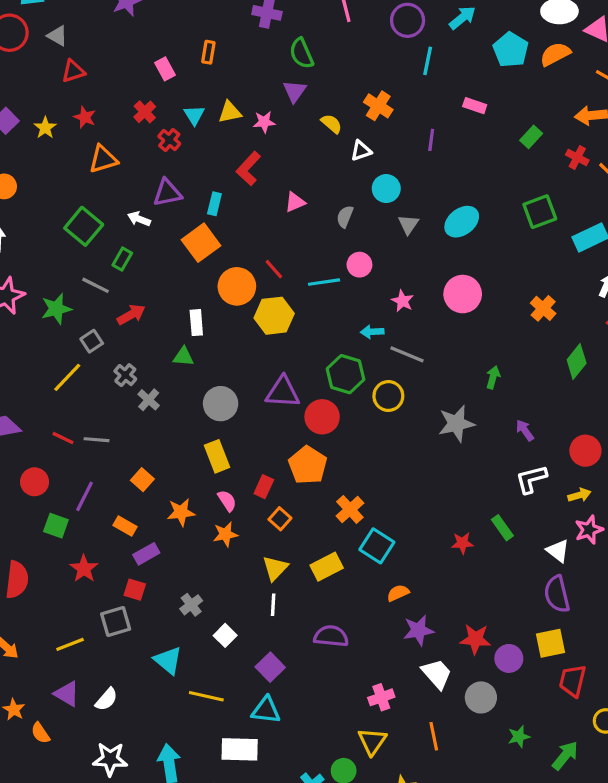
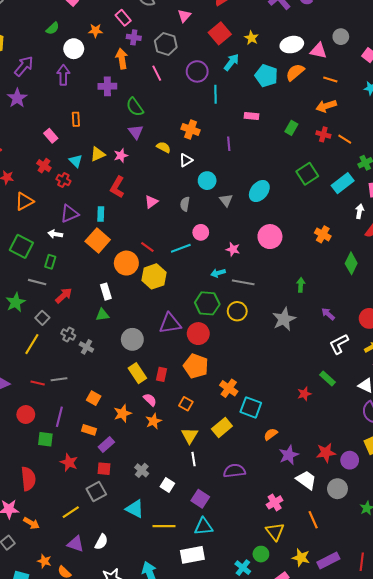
red rectangle: (264, 487) -> (161, 374), moved

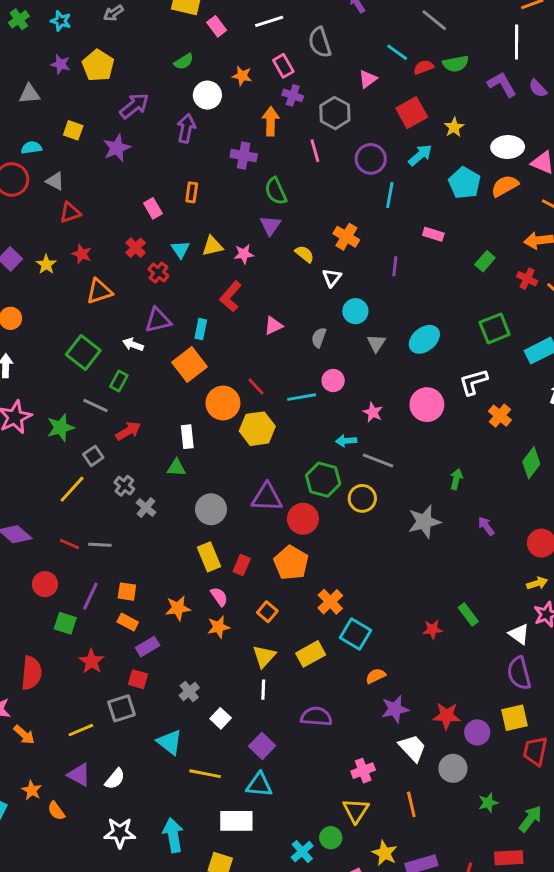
white triangle: (186, 160) -> (332, 278), turned -32
white L-shape: (339, 344) -> (473, 382), moved
orange square: (94, 398) -> (127, 592), moved, turned -32

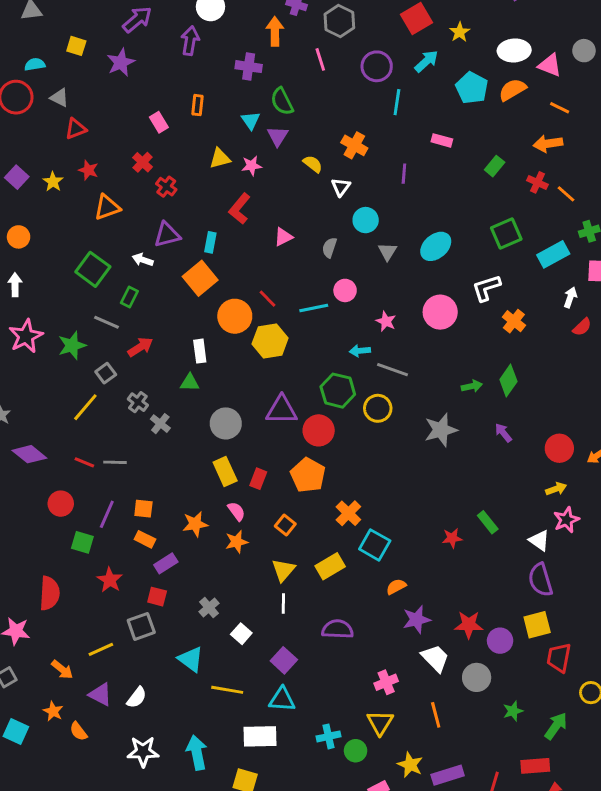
cyan triangle: (180, 249) -> (251, 120), moved
green diamond: (531, 463) -> (508, 381), moved
green arrow: (456, 479) -> (472, 386), turned 66
orange arrow: (24, 735) -> (62, 670), moved
cyan cross: (302, 852) -> (328, 736), moved, turned 30

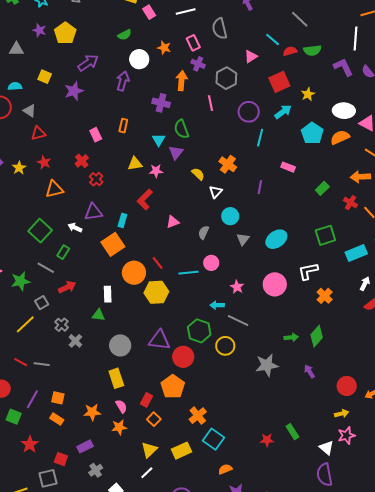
red rectangle: (258, 479) -> (147, 400), moved
purple rectangle: (166, 563) -> (85, 446), moved
white line: (283, 604) -> (147, 473), turned 40

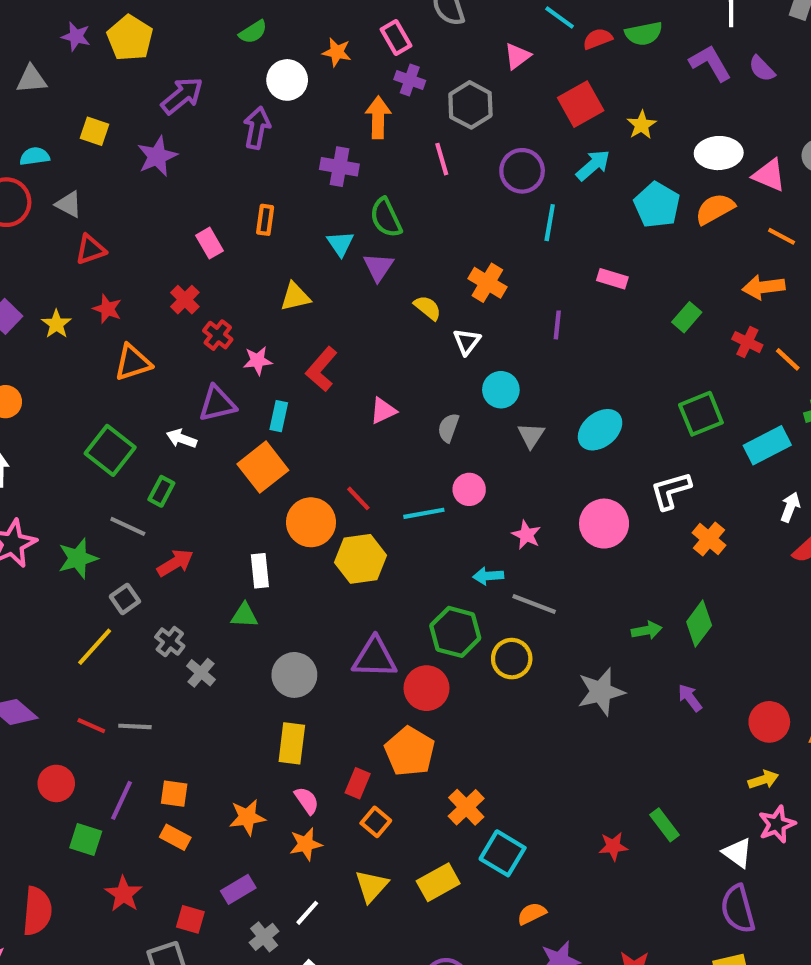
pink star: (156, 171) -> (258, 361), moved
yellow rectangle: (116, 378) -> (292, 743), turned 30
white line: (147, 473) -> (307, 913), moved

